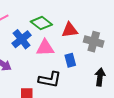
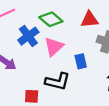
red triangle: (70, 30) -> (89, 20), moved
pink triangle: (45, 48) -> (54, 47), turned -42

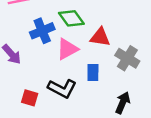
red triangle: (89, 20) -> (100, 37), moved

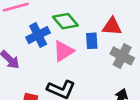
red triangle: (100, 37) -> (112, 26), moved
blue rectangle: (93, 72) -> (92, 41), moved

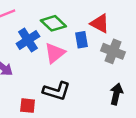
red triangle: (112, 26) -> (100, 23), turned 30

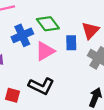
red triangle: (100, 23) -> (90, 30), turned 36

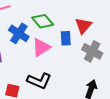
blue cross: (22, 35) -> (19, 33), turned -30

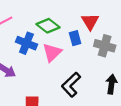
black L-shape: (39, 81) -> (71, 85), moved, turned 125

